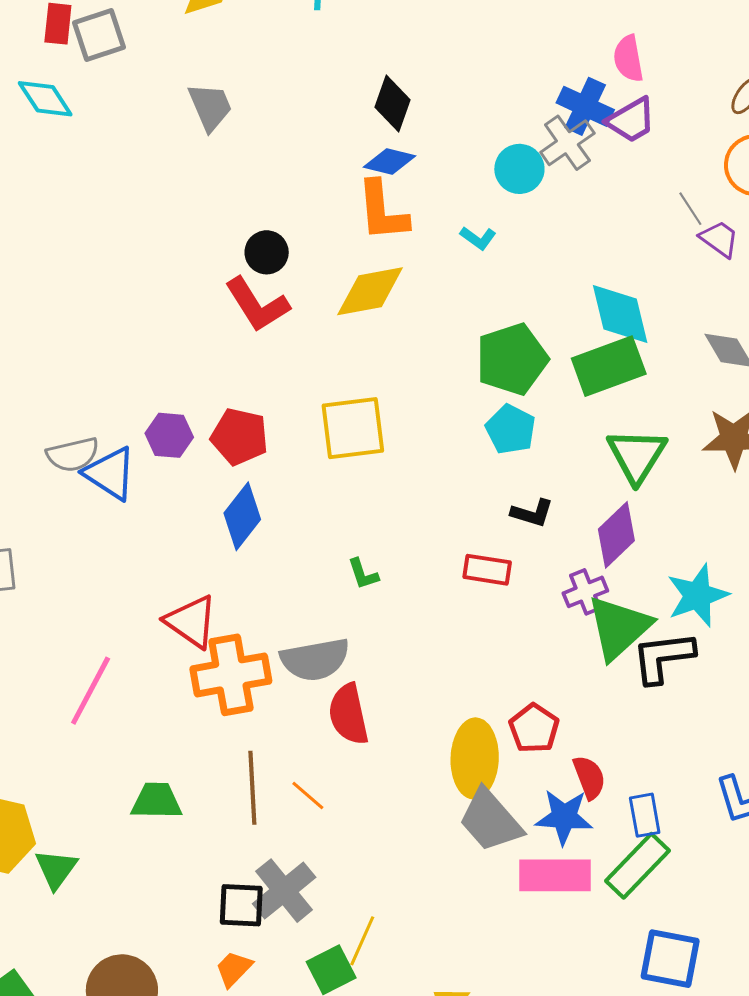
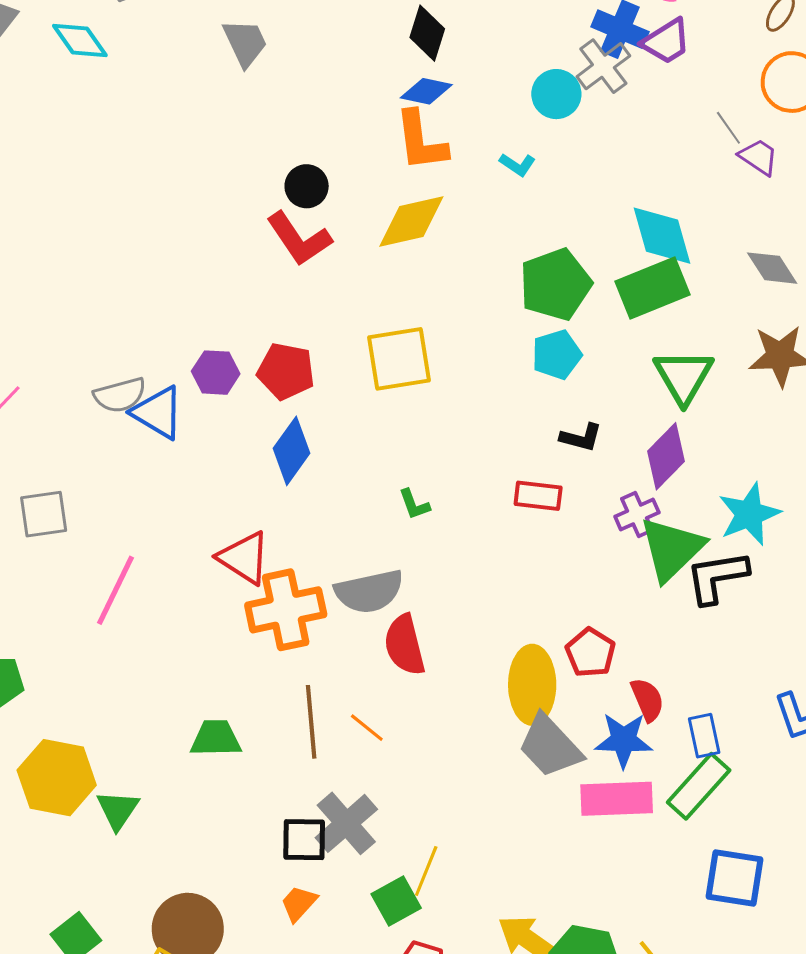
cyan pentagon: (511, 429) -> (557, 355), turned 30
pink line: (91, 691) -> (116, 590), moved

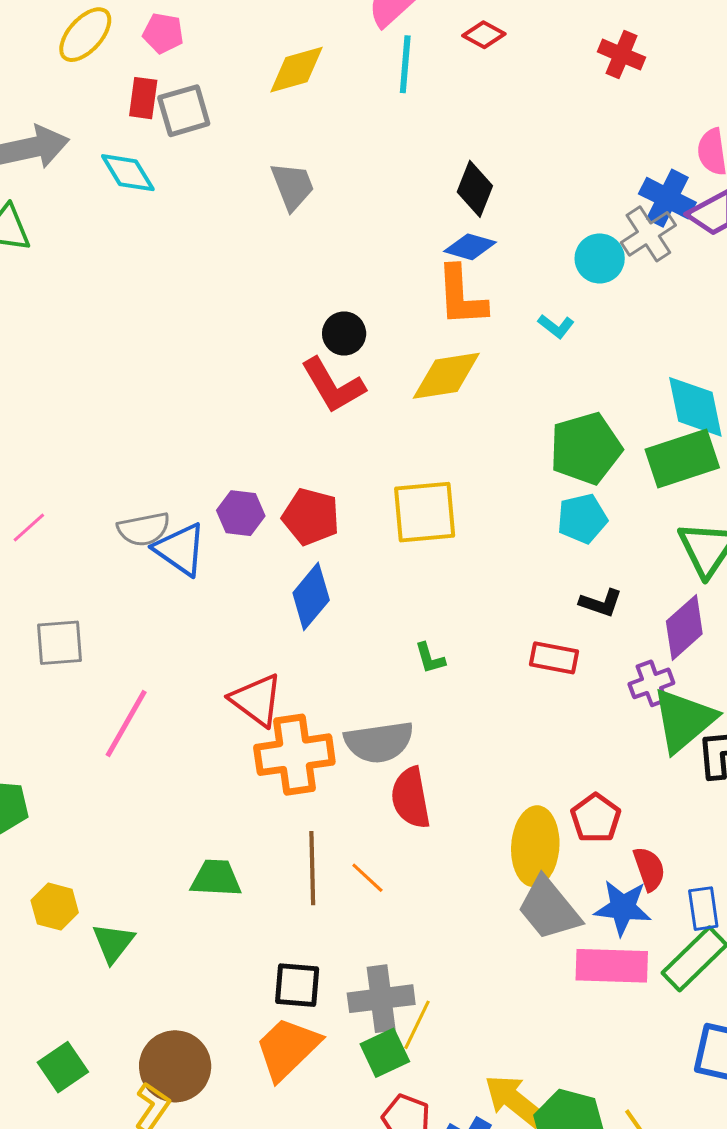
yellow hexagon: (57, 778) -> (55, 907), size x0.6
gray cross: (346, 823) -> (381, 999), moved, turned 30
orange trapezoid: (299, 903) -> (288, 1048), size x1.8

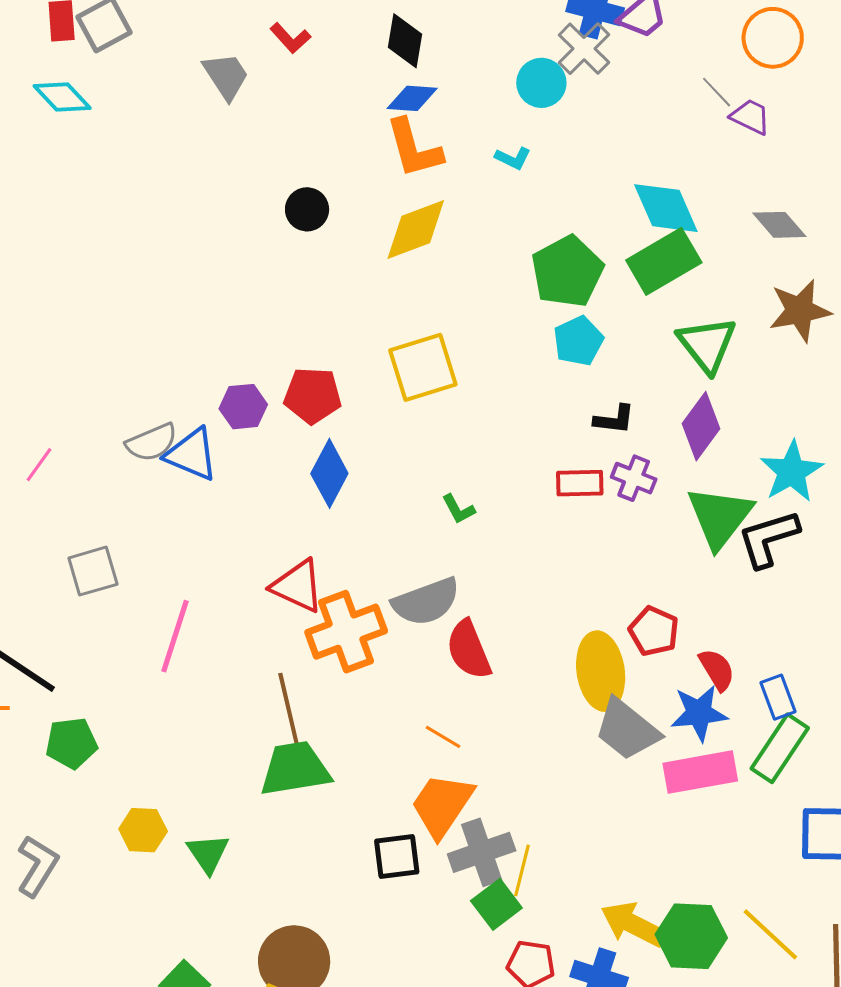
red L-shape: (333, 385) -> (290, 38), moved, size x0.6
purple cross: (651, 683) -> (634, 478), moved, turned -36
brown line: (312, 868) -> (289, 709), moved
green trapezoid: (216, 878) -> (295, 769), size x1.4
orange trapezoid: (288, 1048) -> (442, 805), moved

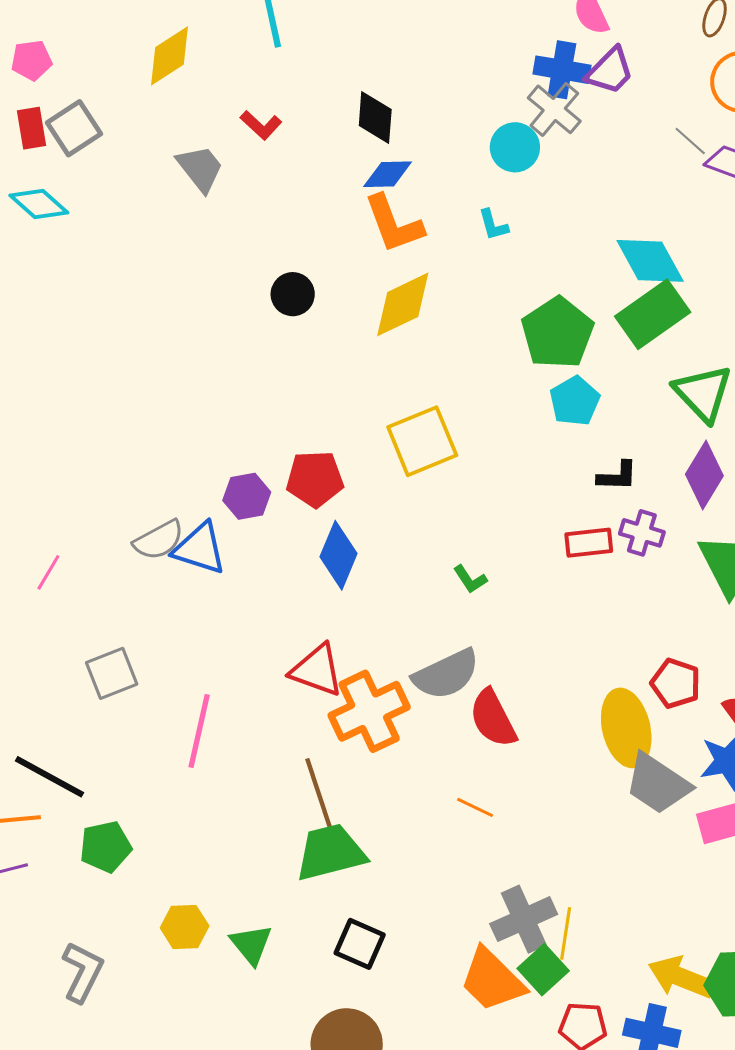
cyan L-shape: (513, 158) -> (493, 225), turned 54
orange trapezoid: (442, 805) -> (492, 980), moved, turned -74
black square: (397, 857) -> (360, 944), moved, turned 36

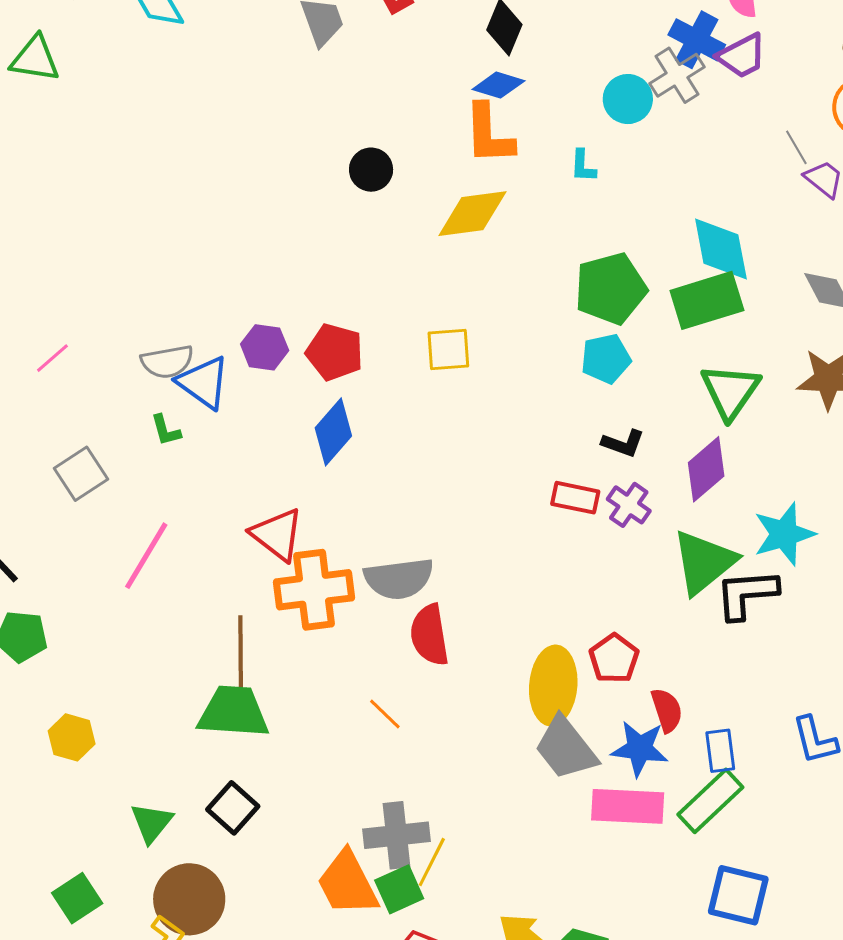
yellow square: (422, 441) -> (448, 350), size x0.7
green L-shape: (470, 579) -> (166, 430), moved
gray square: (112, 673) -> (81, 474), turned -30
green triangle: (251, 944) -> (152, 823), moved

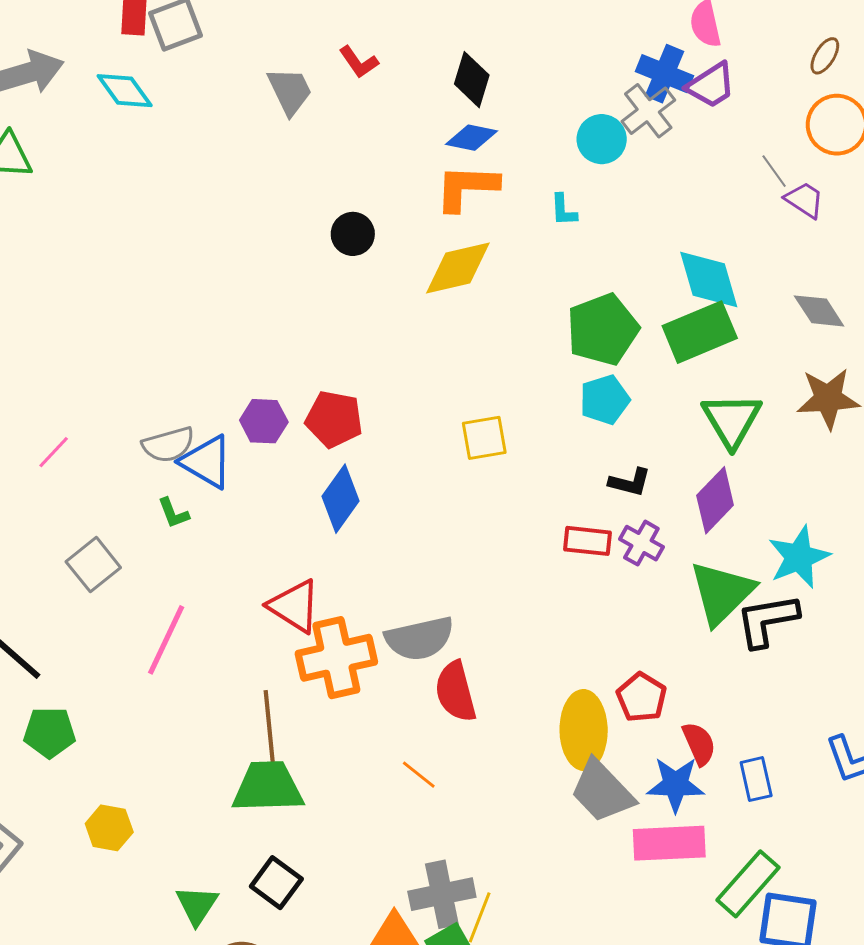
orange L-shape: (489, 134) -> (467, 187), turned 100
yellow square: (448, 350) -> (484, 438), moved
green rectangle: (710, 801) -> (748, 884), moved

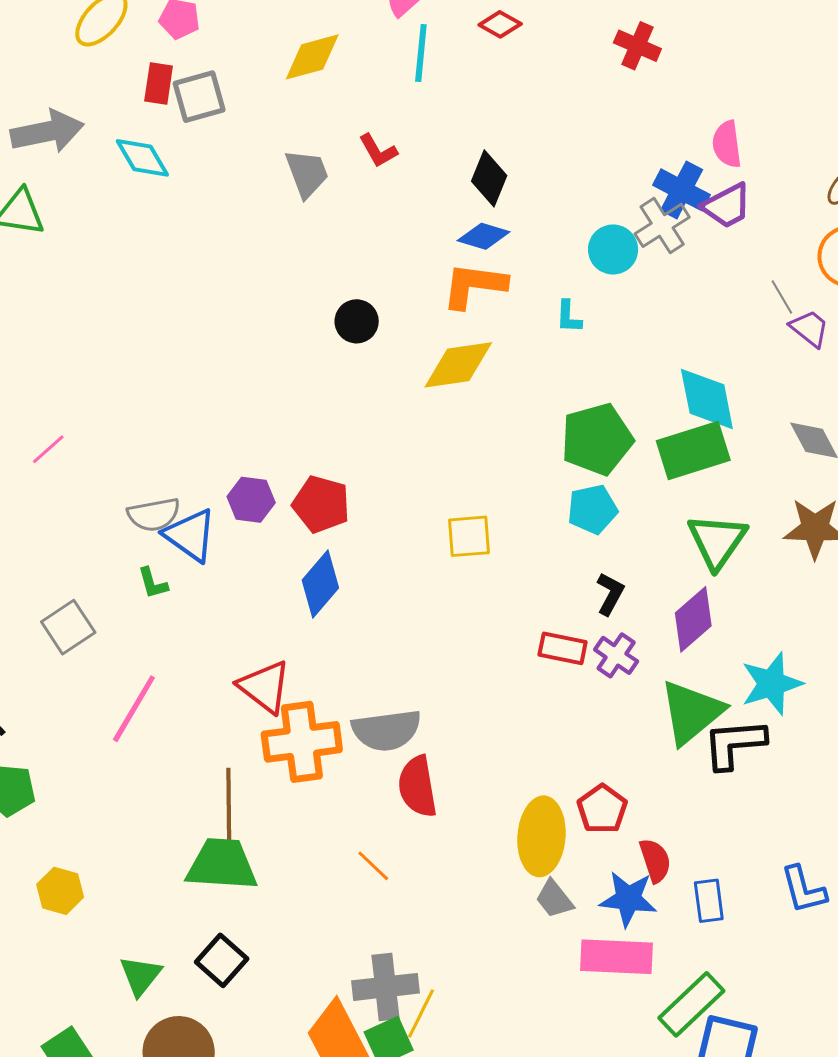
pink line: (54, 452) -> (48, 449), moved
black L-shape: (630, 482) -> (610, 594), turned -81
gray trapezoid: (602, 791) -> (554, 899), size x0.6

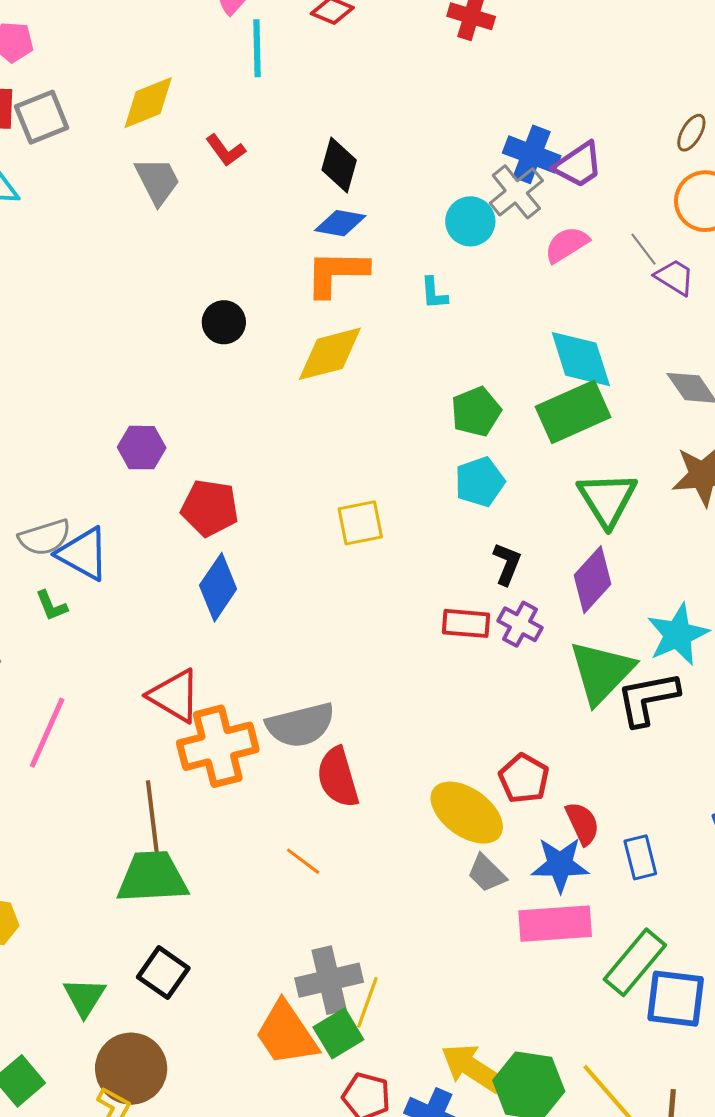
yellow diamond: (312, 57) -> (148, 103), moved
pink semicircle: (727, 144) -> (567, 245), moved, turned 72
green pentagon: (597, 439) -> (476, 412), size x0.7
purple hexagon: (251, 500) -> (142, 448), moved
yellow ellipse: (541, 836) -> (467, 813), turned -52

